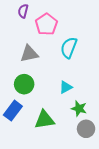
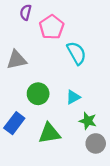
cyan semicircle: (69, 48) -> (76, 53), turned 130
gray triangle: (29, 54) -> (17, 60), moved
green circle: (24, 84) -> (38, 94), moved

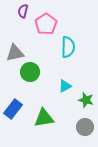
cyan semicircle: (76, 53) -> (68, 47), turned 30
green circle: (38, 94) -> (30, 72), moved
green star: (88, 121) -> (86, 100), moved

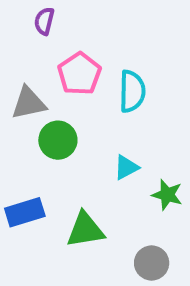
pink pentagon: (46, 24) -> (79, 74), moved
blue rectangle: (13, 109) -> (25, 212), turned 36
gray circle: (85, 127) -> (152, 263), moved

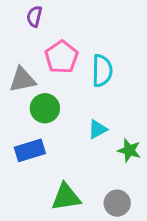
blue rectangle: (25, 212) -> (30, 150), moved
green triangle: (85, 230) -> (66, 197), moved

